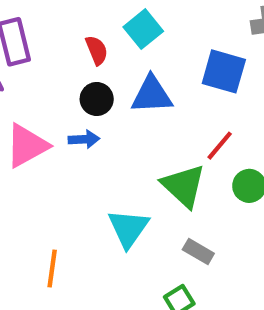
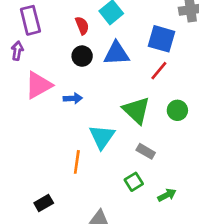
blue arrow: (84, 139) -> (73, 98), moved
red line: (220, 146) -> (159, 71), moved
orange line: (52, 269) -> (77, 162), moved

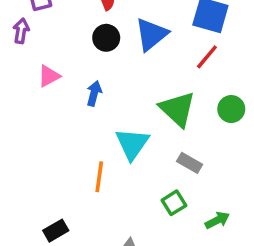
blue triangle: (117, 53) -> (151, 34), turned -36
pink triangle: (38, 85) -> (49, 76), size x0.6
blue arrow: (73, 98) -> (94, 93), turned -72

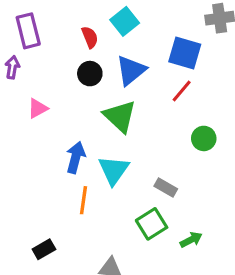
blue arrow: (94, 93) -> (76, 157), moved, size x1.4
green triangle: (177, 109) -> (120, 116), moved
green square: (174, 203) -> (152, 224), size x1.4

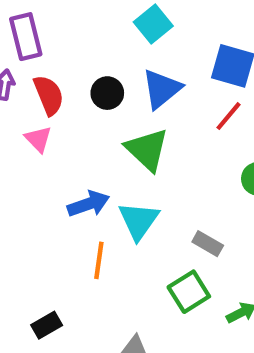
red semicircle: (90, 37) -> (49, 95), moved, size x1.4
pink triangle: (38, 108) -> (38, 139), turned -45
blue arrow: (76, 157) -> (88, 204), turned 56

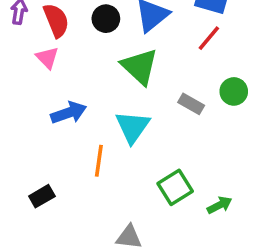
blue arrow: (88, 204) -> (69, 113), moved
gray rectangle: (208, 244) -> (191, 104), moved
black rectangle: (47, 325) -> (42, 196), moved

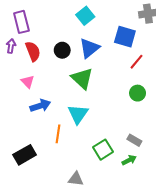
red line: (209, 38) -> (136, 62), moved
pink triangle: (47, 58) -> (28, 82), moved
gray rectangle: (191, 104) -> (134, 140), moved
black rectangle: (42, 196) -> (25, 155), size x1.5

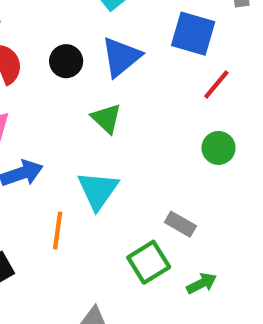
green triangle: (82, 78) -> (106, 118), size x0.7
gray rectangle: (134, 140) -> (180, 224), moved

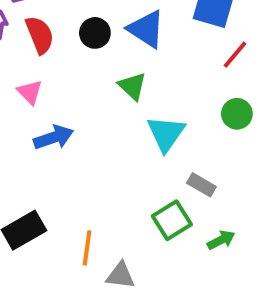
blue triangle: (121, 57) -> (146, 29), turned -48
cyan triangle: (98, 190) -> (166, 134), moved
orange line: (58, 230) -> (87, 248), moved

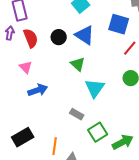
gray rectangle: (201, 185) -> (77, 114), moved
green arrow: (221, 240) -> (123, 142), size x1.5

